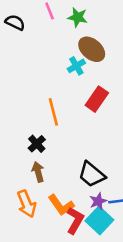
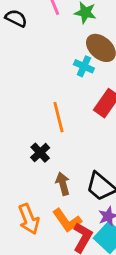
cyan cross: (76, 66) -> (84, 66), turned -36
brown arrow: (38, 172) -> (63, 184), moved

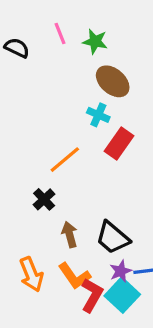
cyan cross: (84, 66) -> (98, 115), moved
orange line: (58, 117) -> (65, 160), turned 64

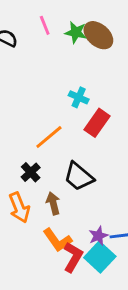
brown ellipse: (113, 81) -> (98, 35), moved
black trapezoid: (113, 238) -> (79, 176), moved
orange arrow: (31, 274) -> (19, 208), moved

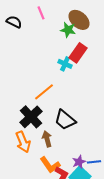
green star: (76, 32) -> (68, 30), moved
red rectangle: (97, 123) -> (78, 53), moved
black cross: (31, 172) -> (31, 117), size x1.6

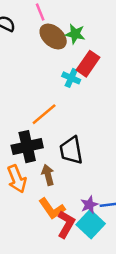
brown ellipse: (79, 20) -> (53, 37), moved
black cross: (31, 117) -> (27, 147), turned 30
black trapezoid: (65, 120) -> (71, 150), turned 40

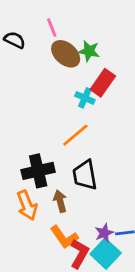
orange line: (44, 114) -> (75, 135), moved

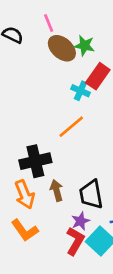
black trapezoid: (85, 175) -> (91, 194), moved
purple star: (104, 233) -> (80, 221), moved
orange L-shape: (64, 237) -> (25, 230), moved

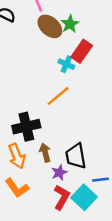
green star: (84, 46) -> (70, 24), turned 30
purple star: (80, 221) -> (59, 173), moved

